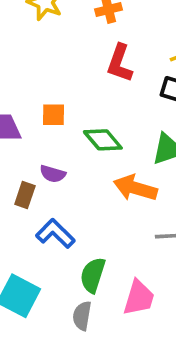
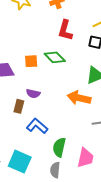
green diamond: (103, 140) -> (55, 57), moved

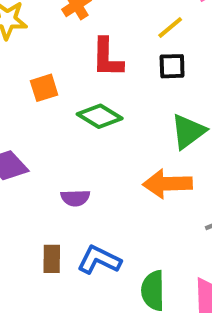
orange square: (31, 61) -> (44, 88), moved
brown rectangle: (19, 106) -> (52, 259), moved

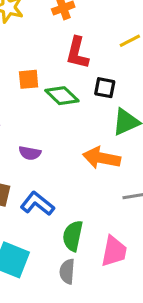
black square: (172, 66) -> (105, 88), moved
orange square: (44, 88) -> (29, 79), moved

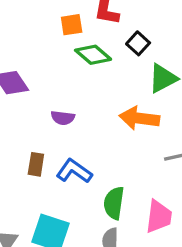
orange square: (29, 79) -> (72, 25), moved
black square: (105, 88) -> (138, 43), turned 35

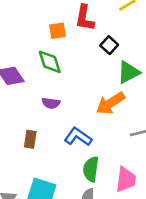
green diamond: (93, 55) -> (50, 62), moved, turned 32
orange arrow: (139, 118) -> (110, 103), turned -40
blue L-shape: (74, 171) -> (78, 137), moved

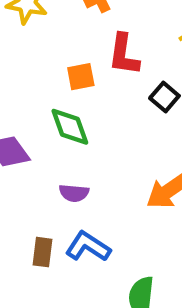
blue L-shape: (78, 137) -> (88, 247), moved

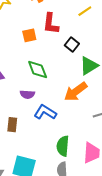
green diamond: (70, 127) -> (38, 70), moved
blue L-shape: (88, 247) -> (45, 112), moved

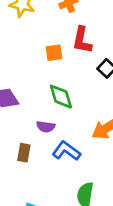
brown rectangle: (12, 125) -> (24, 153), moved

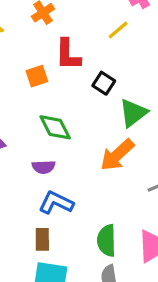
blue L-shape: (66, 151) -> (56, 203), moved
brown rectangle: (24, 153) -> (42, 239), moved

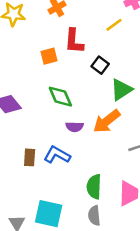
purple semicircle: (44, 167) -> (75, 127), moved
brown rectangle: (42, 239) -> (30, 157), moved

